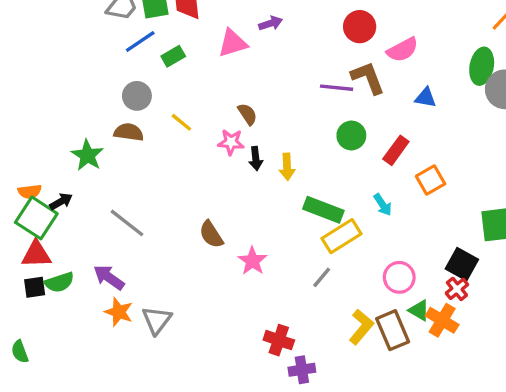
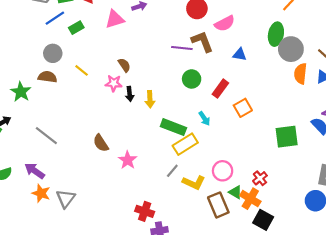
cyan arrow: (383, 205) -> (204, 118), moved
black square: (462, 264) -> (263, 220), moved
yellow L-shape: (361, 327) -> (194, 183), moved, turned 75

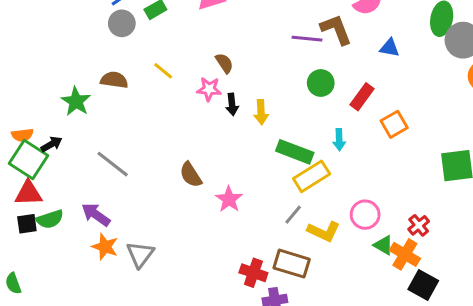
gray circle: (53, 53) -> (122, 23), moved
cyan arrow: (204, 118) -> (339, 140), turned 32
brown rectangle: (218, 205) -> (292, 264), moved, turned -50

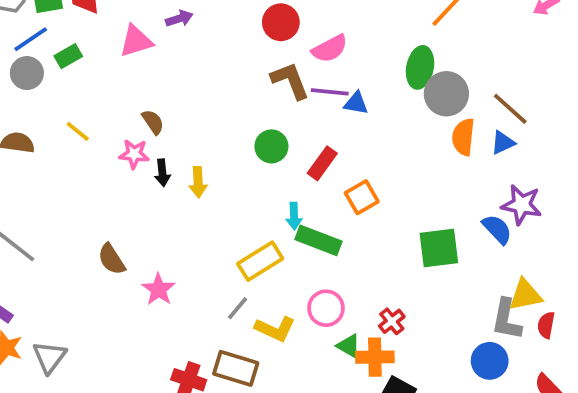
purple line: (307, 39) -> (330, 92), moved
green rectangle: (295, 152) -> (318, 240), moved
orange cross: (405, 254) -> (375, 357), turned -32

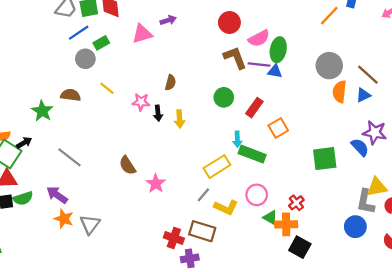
green ellipse: (420, 67) -> (278, 50), moved
gray circle: (27, 73) -> (85, 59), moved
brown semicircle: (153, 122) -> (170, 83), moved, turned 49

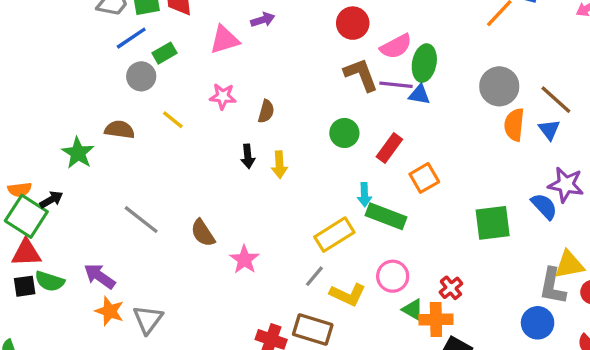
blue triangle: (363, 95) -> (549, 130), turned -42
pink star: (141, 102) -> (223, 96), moved
gray line: (70, 157) -> (141, 220), moved
green semicircle: (23, 198) -> (50, 281), turned 36

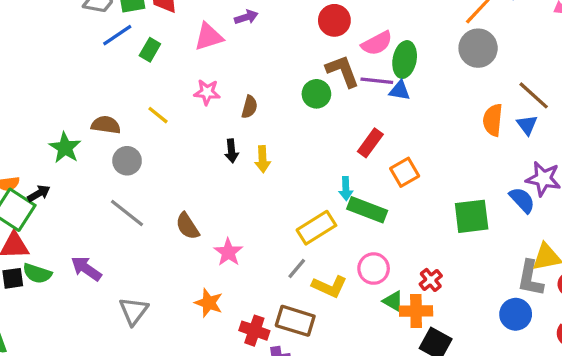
green rectangle: (165, 53) -> (150, 50), turned -30
gray circle: (141, 76) -> (127, 161), moved
gray circle: (499, 86) -> (478, 48), moved
green circle: (344, 133) -> (316, 94), moved
orange star: (110, 311) -> (209, 303), moved

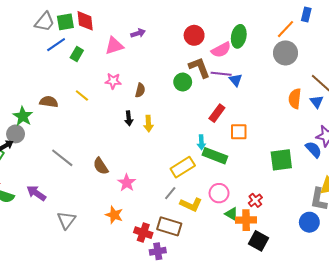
green ellipse: (405, 60) -> (239, 36), moved
blue triangle: (400, 91) -> (236, 80), turned 40
gray circle: (127, 161) -> (16, 134), moved
orange square: (405, 172) -> (239, 132), turned 30

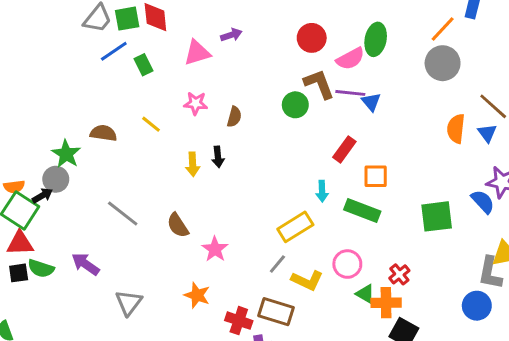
green rectangle: (77, 54) -> (144, 65), turned -56
yellow arrow: (148, 124) -> (193, 164), moved
green rectangle: (215, 156) -> (362, 210), moved

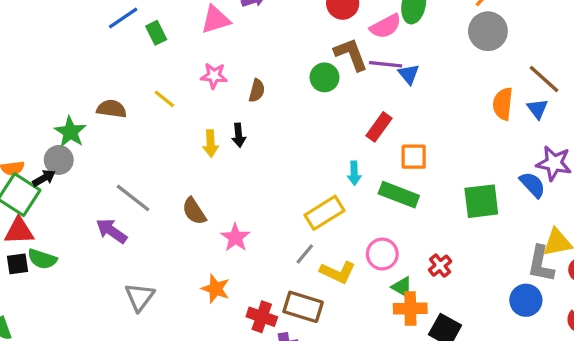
purple arrow: (86, 264) -> (112, 231), moved
orange cross: (386, 303) -> (410, 308), moved

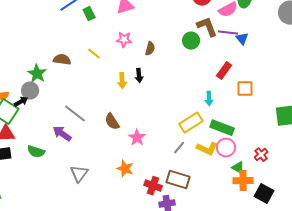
green rectangle: (399, 195) -> (222, 128), moved
green semicircle: (42, 259) -> (36, 152), moved
yellow L-shape: (338, 272) -> (207, 149), moved

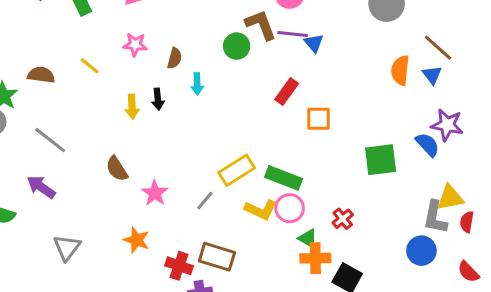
cyan arrow: (209, 99) -> (197, 84), moved
gray line: (75, 114) -> (50, 140), moved
gray line: (179, 148) -> (205, 201), moved

